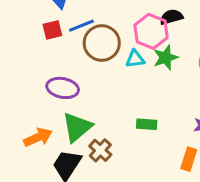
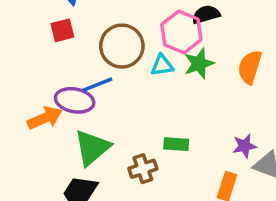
blue line: (81, 26) -> (97, 85), moved
orange arrow: (38, 137) -> (45, 118), moved
brown cross: (100, 150) -> (143, 169), moved, turned 30

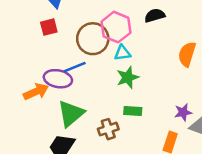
pink hexagon: (181, 32) -> (116, 27), moved
green star: (199, 64) -> (128, 77), moved

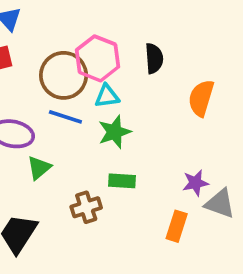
black semicircle: (155, 15) -> (154, 58), moved, turned 102
blue line: (75, 67) -> (65, 117), moved, turned 40
green triangle: (71, 114) -> (39, 168), moved, size x0.6

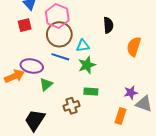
pink hexagon: (97, 58) -> (57, 16), moved

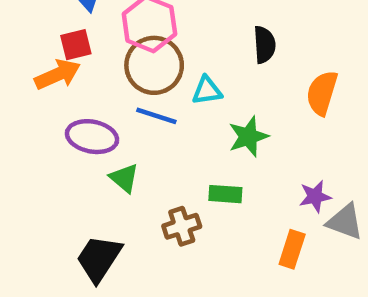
green star: (87, 65) -> (248, 137), moved
orange arrow: (14, 76) -> (58, 75), moved
green triangle: (46, 84) -> (124, 178), turned -40

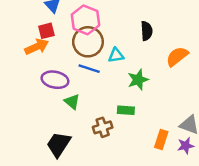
orange semicircle: (322, 93) -> (177, 56), turned 35
purple star: (315, 196) -> (186, 146), moved

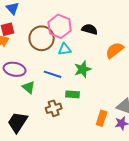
pink hexagon: (86, 20) -> (60, 26), moved
black semicircle: (147, 31) -> (90, 29), turned -70
blue line: (89, 69) -> (53, 74), moved

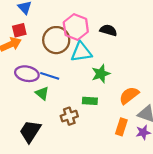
cyan triangle: (65, 49) -> (81, 52), size x1.5
orange semicircle: (115, 50) -> (129, 95), moved
blue line: (53, 74) -> (50, 76), moved

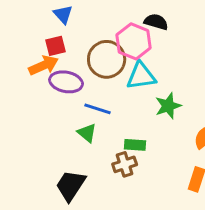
black semicircle: (108, 30) -> (156, 22), moved
purple ellipse: (27, 74) -> (66, 82), moved
green rectangle: (90, 101) -> (135, 145), moved

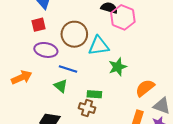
pink hexagon: (134, 41) -> (123, 17), moved
orange arrow: (44, 65) -> (22, 77), moved
brown cross: (125, 164) -> (87, 108), turned 35

